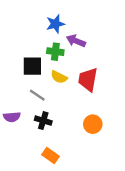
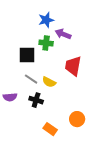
yellow semicircle: (59, 77) -> (49, 82), moved
orange circle: (93, 124) -> (77, 119), moved
orange rectangle: (50, 156) -> (50, 129), moved

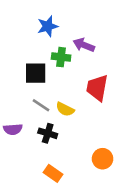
blue star: (46, 20) -> (48, 26), moved
orange rectangle: (50, 129) -> (53, 173), moved

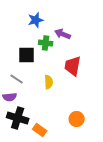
gray line: (41, 105) -> (17, 79), moved
yellow semicircle: (65, 109) -> (49, 82), turned -120
black cross: (48, 133) -> (18, 118), moved, size x1.5

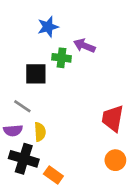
red trapezoid: (73, 66) -> (113, 118), moved
yellow semicircle: (49, 82) -> (40, 132), moved
orange circle: (77, 119) -> (115, 160), moved

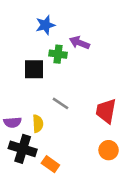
gray line: (22, 106) -> (61, 103), moved

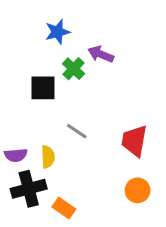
green cross: (58, 54) -> (73, 69), turned 36
black cross: (23, 149) -> (29, 189), turned -32

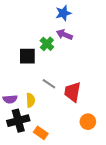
blue star: (57, 32) -> (63, 13), moved
red trapezoid: (134, 141) -> (73, 92), moved

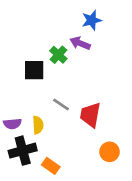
blue star: (63, 13) -> (92, 20), moved

